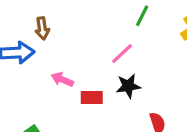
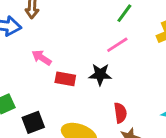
pink line: (122, 54) -> (117, 45), moved

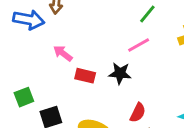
red semicircle: (120, 113) -> (138, 113), turned 30

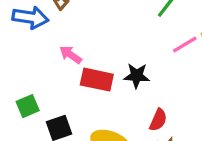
pink line: (139, 45) -> (185, 44), moved
red rectangle: (85, 76) -> (97, 80), size x1.4

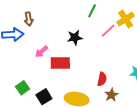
pink arrow: (71, 55) -> (41, 52), turned -64
black star: (137, 76) -> (75, 38), moved

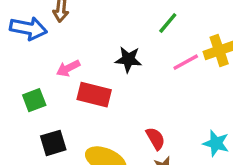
red semicircle: (102, 79) -> (155, 139), turned -56
green square: (22, 88) -> (34, 100), moved

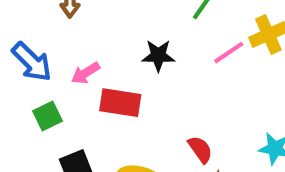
blue arrow: (28, 28) -> (32, 62), moved, turned 39

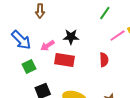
black star: (158, 56) -> (71, 37), moved
red semicircle: (200, 149) -> (104, 60), moved, turned 32

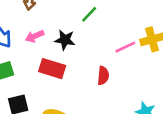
green line: (105, 13) -> (89, 14), moved
pink arrow: (48, 46) -> (35, 36), moved

